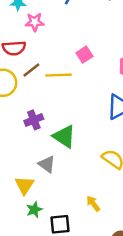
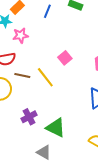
brown line: (31, 70) -> (22, 76), turned 56
yellow line: (58, 75) -> (45, 77), turned 60

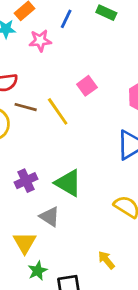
pink star: (21, 35) -> (40, 41), moved
purple cross: (29, 117) -> (26, 181), moved

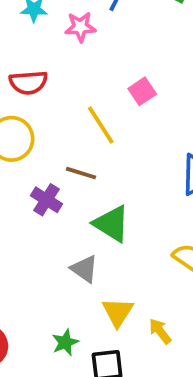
brown line: (26, 107) -> (81, 173), moved
purple cross: (26, 181) -> (46, 200), moved, turned -35
yellow triangle: (25, 243) -> (118, 312), moved

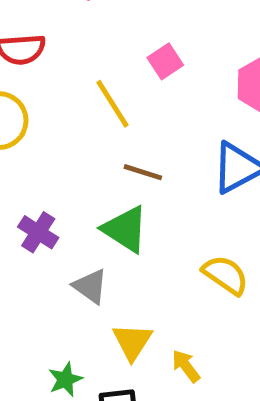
brown line: (81, 173) -> (143, 172), moved
purple cross: (46, 200) -> (38, 232), moved

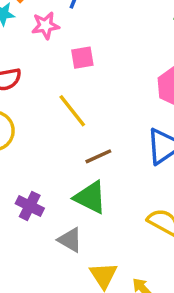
pink square: (165, 61) -> (82, 58), moved, turned 30
brown line: (143, 172) -> (98, 156), turned -36

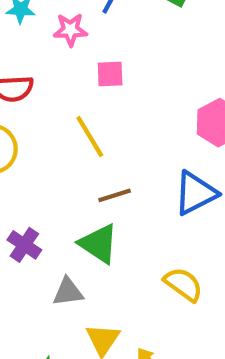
gray triangle: (70, 240) -> (68, 292), turned -44

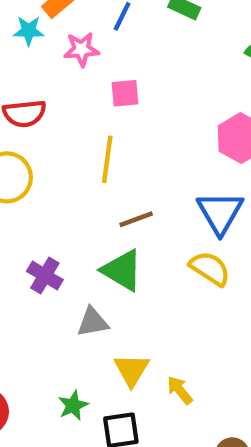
yellow line: (90, 136) -> (107, 159), turned 42
blue triangle: (195, 193) -> (220, 213), turned -30
yellow semicircle: (183, 284) -> (210, 268), moved

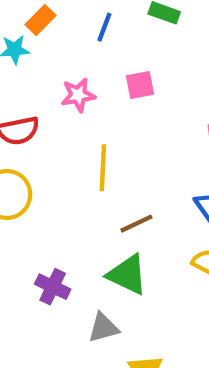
pink star: (81, 49) -> (78, 95), moved
pink square: (125, 93) -> (140, 85), moved

